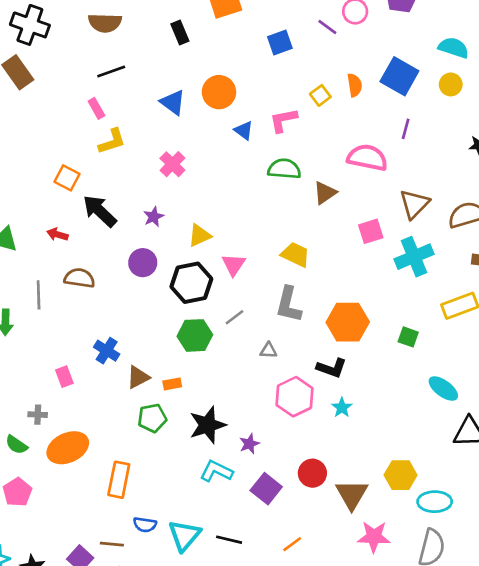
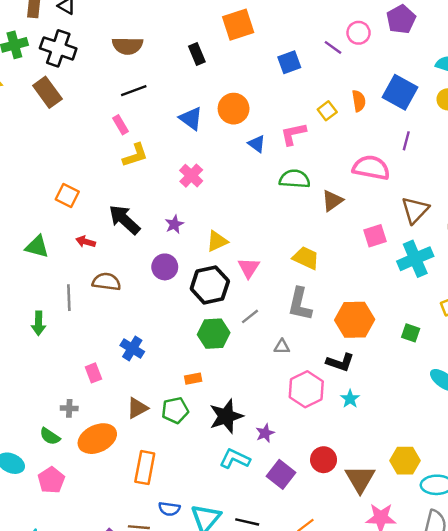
orange square: (67, 178) -> (67, 196), moved
brown triangle: (138, 377) -> (137, 408), moved

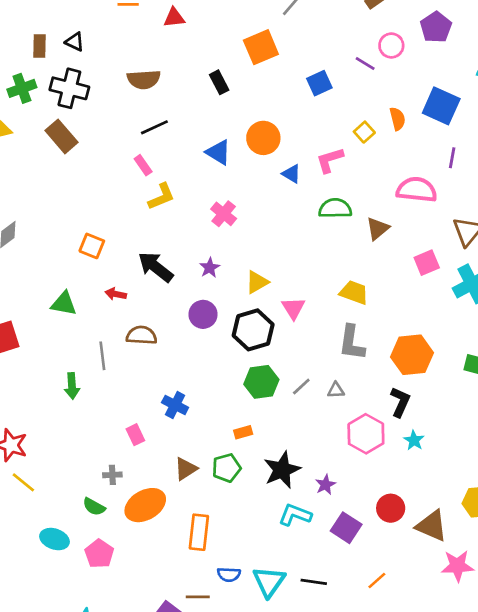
gray line: (250, 316) -> (301, 387), moved
black L-shape: (340, 362) -> (400, 402), turned -80
brown triangle: (360, 479) -> (432, 526), turned -32

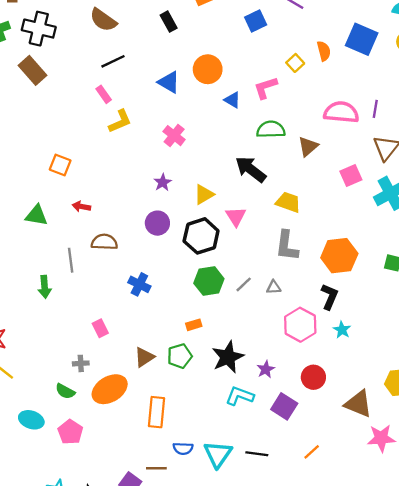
brown semicircle: (144, 79) -> (103, 20), turned 40
purple line: (452, 158) -> (375, 109), moved
black arrow: (156, 267) -> (251, 169), moved
blue cross: (175, 405) -> (139, 284), moved
red circle: (391, 508) -> (313, 377), moved

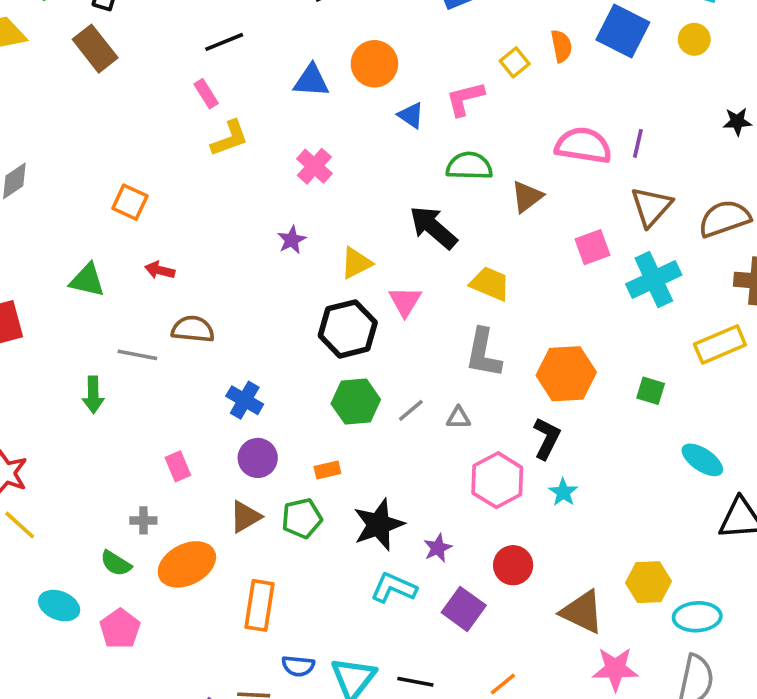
blue triangle: (169, 82) -> (311, 81), turned -30
purple circle: (157, 223) -> (258, 458), moved
gray line: (71, 260) -> (137, 355), turned -75

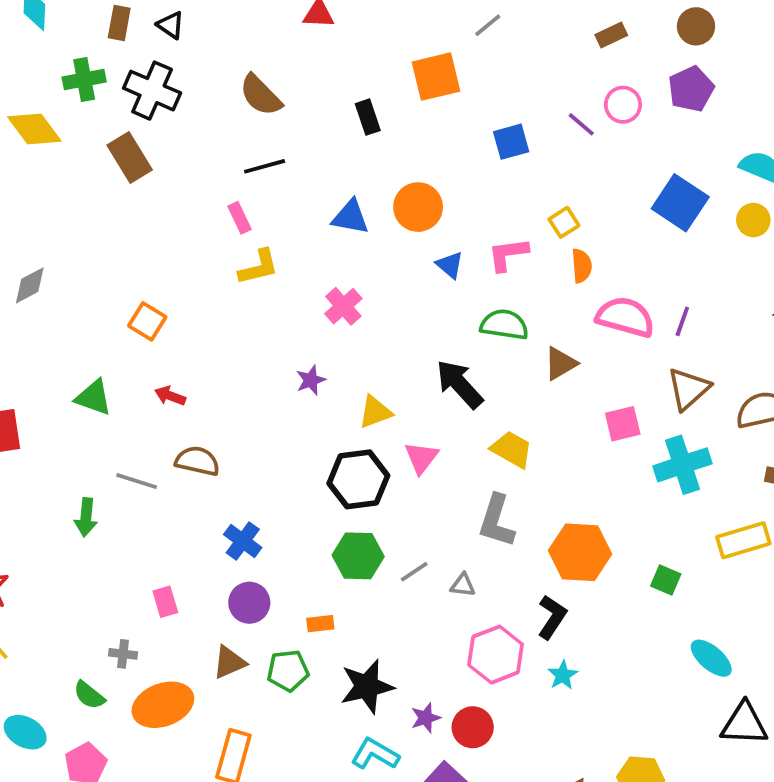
orange semicircle: (561, 46) -> (582, 266), moved
red circle: (513, 565) -> (473, 727), moved

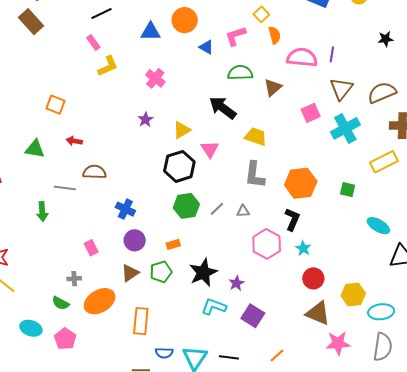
red circle: (473, 727) -> (313, 278), moved

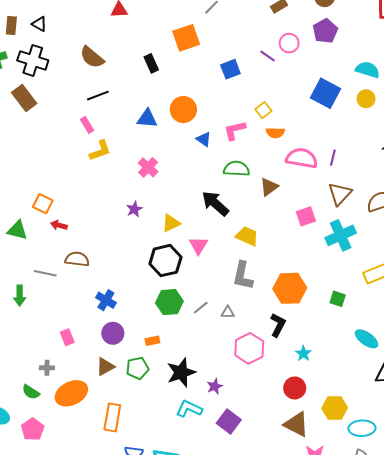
orange semicircle: (275, 35) -> (275, 133), turned 102
orange square: (55, 105) -> (43, 204), moved
cyan star: (303, 248) -> (303, 354), moved

